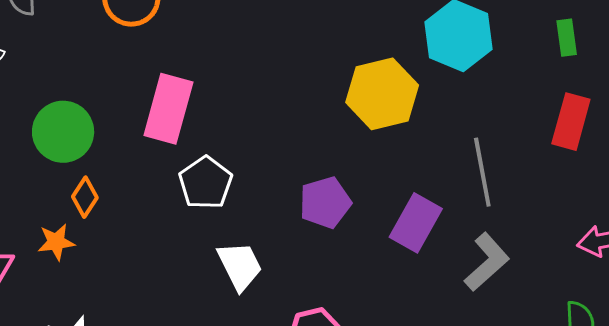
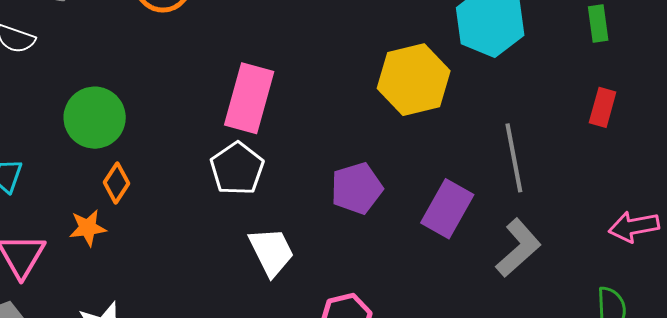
pink rectangle: (168, 109) -> (249, 98), moved
red rectangle: (571, 122) -> (603, 107), size x0.7

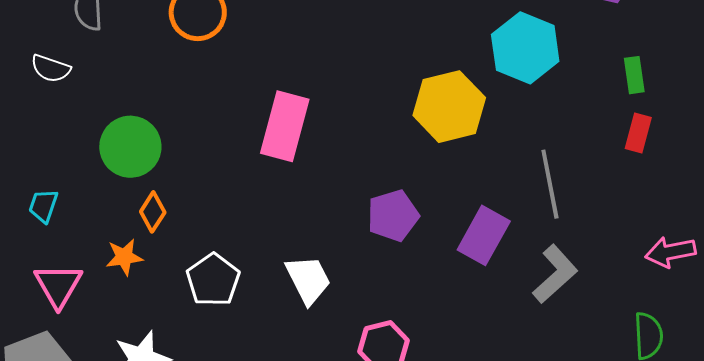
green rectangle: (598, 23) -> (634, 75), moved
white pentagon: (237, 169) -> (213, 280), moved

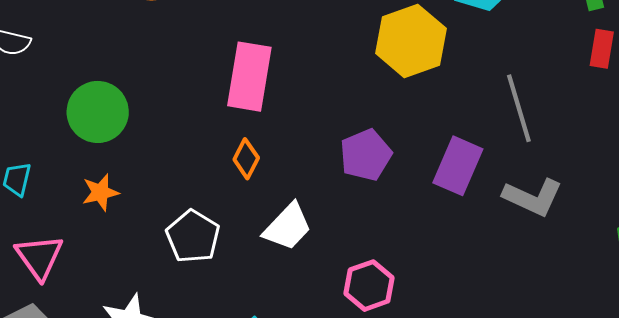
orange diamond: (153, 212) -> (246, 159), moved
orange star: (124, 257) -> (100, 192), moved
gray L-shape: (555, 274) -> (533, 197), turned 72
white trapezoid: (308, 280) -> (288, 227), turned 76

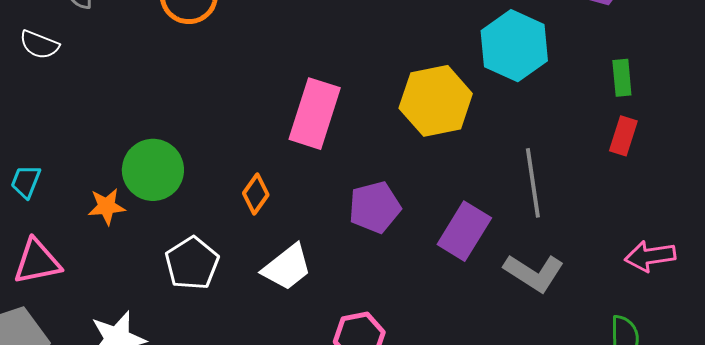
pink rectangle: (249, 77) -> (315, 114), moved
green circle: (98, 112) -> (153, 170), moved
pink triangle: (39, 257) -> (37, 262), turned 46

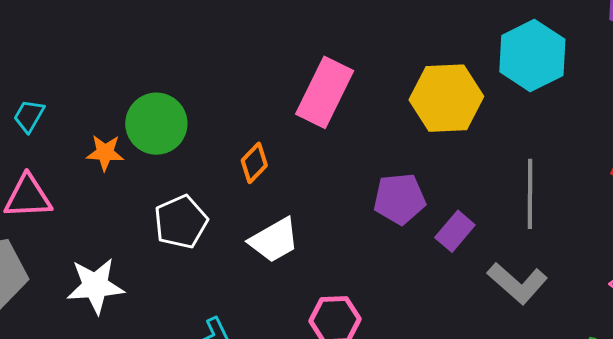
purple pentagon: (375, 207) -> (399, 199), moved
purple rectangle: (464, 231) -> (455, 231), size x0.7

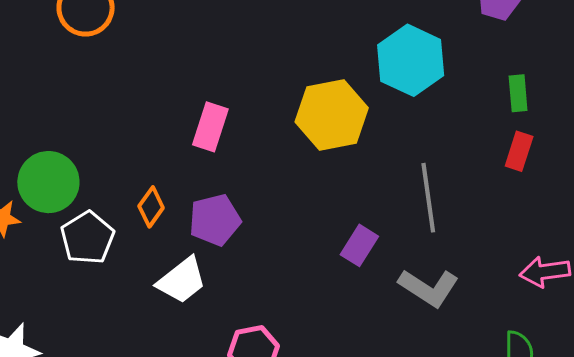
pink rectangle: (325, 92) -> (210, 127), size x0.7
purple pentagon: (399, 199) -> (215, 220), moved
white pentagon: (181, 222) -> (87, 238), moved

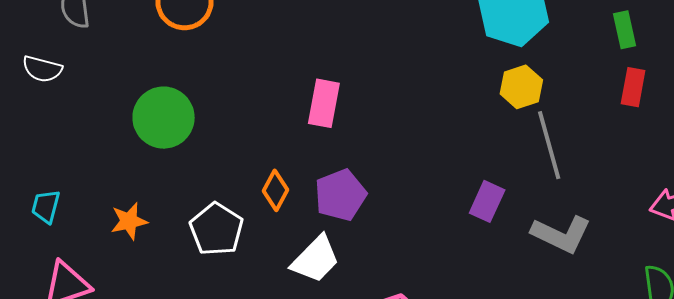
yellow hexagon: (332, 115) -> (521, 87), moved, size x0.6
green circle: (48, 182) -> (164, 118), moved

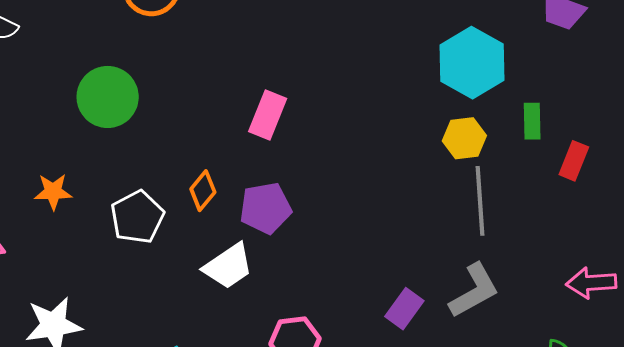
green rectangle: (625, 30) -> (532, 121), moved
purple rectangle: (487, 201) -> (404, 309), moved
gray L-shape: (561, 234) -> (474, 291), turned -66

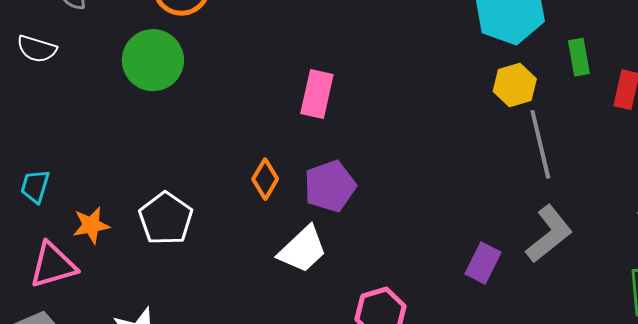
green circle: (108, 97) -> (153, 60), moved
orange star: (53, 192) -> (91, 225), moved
white pentagon: (137, 217) -> (166, 219), moved

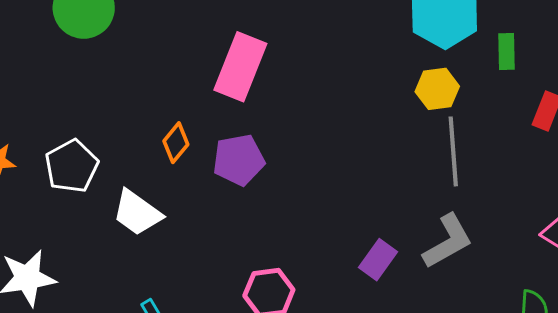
green rectangle: (579, 57) -> (507, 51), moved
pink rectangle: (317, 94) -> (240, 67), size x1.4
white trapezoid: (303, 249) -> (137, 213), moved, turned 70

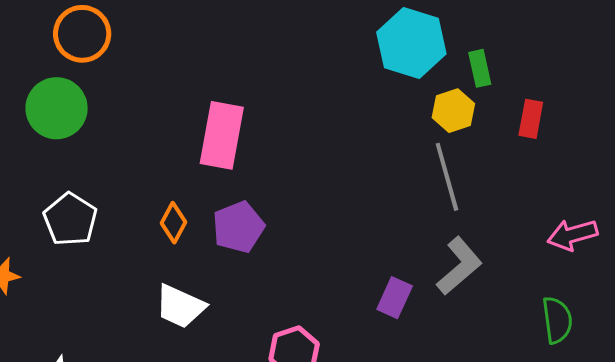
yellow hexagon: (437, 89) -> (453, 111), moved
white pentagon: (72, 166) -> (70, 219), moved
white trapezoid: (137, 213) -> (180, 306), moved

